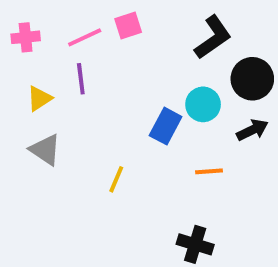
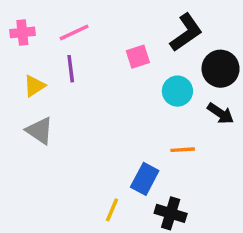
pink square: (128, 26) -> (138, 57), moved
blue rectangle: (166, 126) -> (145, 179), moved
black arrow: (252, 130) -> (221, 113), turned 60
yellow line: (116, 179) -> (112, 210), moved

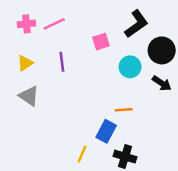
pink cross: (22, 32) -> (26, 24), moved
purple line: (71, 69) -> (62, 62), moved
orange line: (183, 150) -> (124, 110), moved

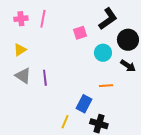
pink line: (54, 24) -> (43, 19), turned -54
purple line: (62, 62) -> (45, 78), moved
orange line: (124, 110) -> (106, 86), moved

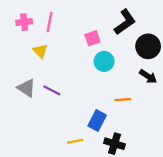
yellow triangle: (20, 50) -> (40, 51), moved, turned -40
cyan circle: (103, 53) -> (104, 61), moved
purple line: (45, 78) -> (52, 90), turned -56
yellow line: (65, 122) -> (75, 141), turned 56

